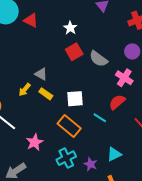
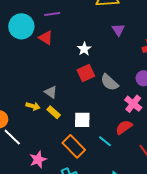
yellow arrow: (25, 90) -> (33, 106), turned -120

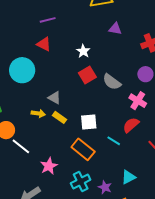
cyan circle: (21, 26) -> (22, 70), moved
purple triangle: (118, 30) -> (115, 29), turned -40

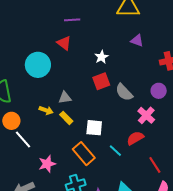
gray triangle: (54, 98) -> (65, 98), turned -48

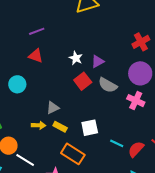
purple triangle: (137, 41) -> (98, 61), moved, turned -32
cyan circle: (38, 65) -> (17, 84), size x0.7
purple circle: (159, 91) -> (140, 73), size x1.5
red semicircle: (135, 138) -> (136, 149), moved
orange rectangle: (84, 154) -> (73, 154), moved

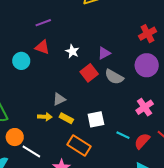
white star: (76, 58) -> (72, 51), moved
cyan circle: (17, 84) -> (21, 61), moved
pink cross: (136, 101) -> (145, 107), moved, turned 30

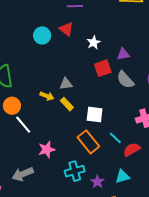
orange rectangle: (79, 146) -> (88, 142), moved

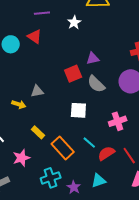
white star: (94, 42) -> (74, 22), moved
yellow rectangle: (67, 104) -> (38, 132), moved
white square: (95, 114) -> (78, 110), moved

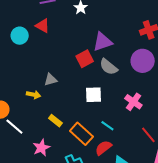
purple triangle: (93, 58) -> (103, 42), size x1.5
pink cross: (118, 121) -> (133, 102), turned -30
red semicircle: (106, 153) -> (103, 148), moved

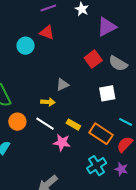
purple triangle: (103, 42) -> (107, 27), moved
white line: (14, 127) -> (45, 124), moved
pink star: (41, 148) -> (62, 142), moved, turned -30

